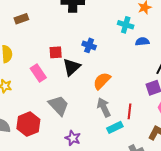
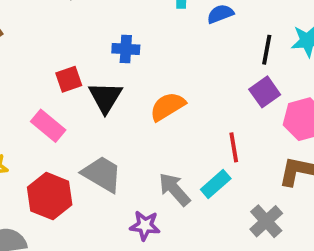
orange semicircle: (102, 81) -> (168, 106), turned 30
gray arrow: (104, 107) -> (174, 189), moved
red hexagon: (28, 124) -> (50, 196), moved

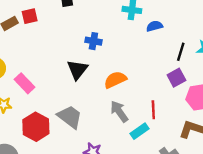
red square: (69, 79) -> (30, 16), moved
pink rectangle: (48, 126) -> (25, 83), moved
gray arrow: (174, 189) -> (119, 111), moved

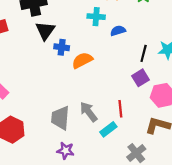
black triangle: (77, 70) -> (45, 31), moved
orange semicircle: (115, 80) -> (82, 60), moved
gray trapezoid: (70, 117) -> (60, 118), moved, turned -120

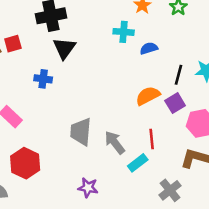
blue cross: (62, 47) -> (43, 79), moved
orange semicircle: (82, 60) -> (148, 96), moved
gray trapezoid: (60, 118) -> (81, 132), moved

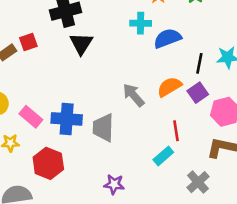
blue semicircle: (149, 48) -> (167, 38), size x1.5
blue cross: (43, 79) -> (67, 119), moved, size x1.6
gray arrow: (115, 142) -> (134, 95), moved

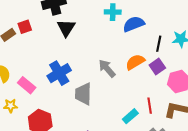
blue cross: (67, 119) -> (59, 73), moved, turned -35
red line: (176, 131) -> (150, 106), moved

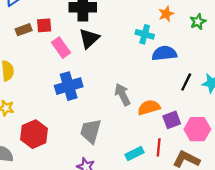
orange semicircle: (135, 62) -> (149, 107), moved
purple square: (157, 67) -> (172, 120), moved
pink rectangle: (27, 85) -> (61, 48), moved
gray trapezoid: (83, 94) -> (91, 131), moved

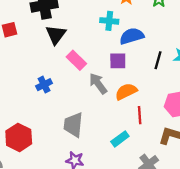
pink rectangle: (61, 48) -> (76, 60), moved
blue cross: (69, 86) -> (44, 85), size x0.6
purple square: (172, 120) -> (118, 61), moved, turned 30
red line: (159, 147) -> (140, 115), moved

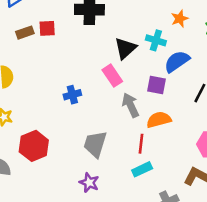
black triangle: (56, 35) -> (125, 48), moved
blue semicircle: (132, 36) -> (177, 61), turned -30
red line: (140, 115) -> (141, 144), moved

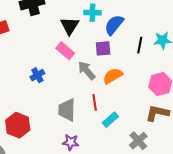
red line: (141, 144) -> (95, 102), moved

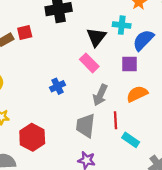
gray arrow: (87, 70) -> (100, 95), moved, turned -120
cyan rectangle: (110, 120) -> (131, 140), turned 70

